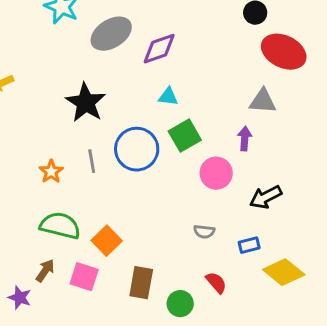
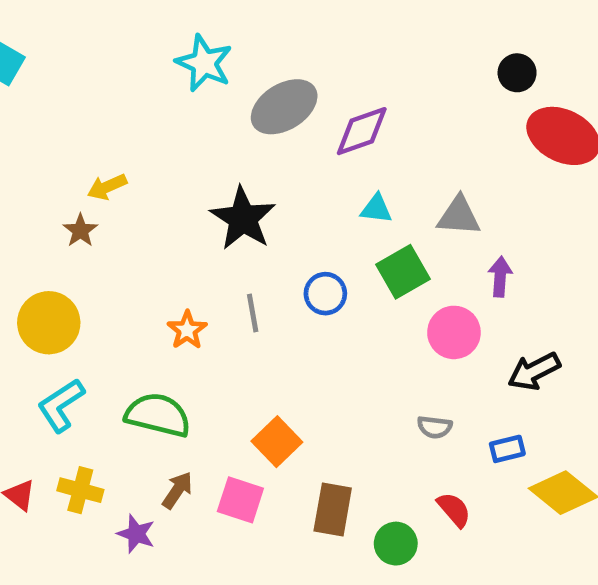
gray triangle: (263, 101) -> (459, 216), moved
blue circle: (137, 149) -> (325, 294), size x0.6
green semicircle: (60, 226) -> (158, 415), moved

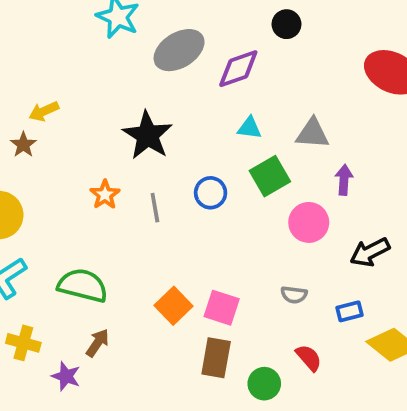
black circle: (517, 73) -> (287, 24), moved
orange star: (187, 330) -> (105, 195), moved
pink square: (240, 500) -> (222, 308), moved

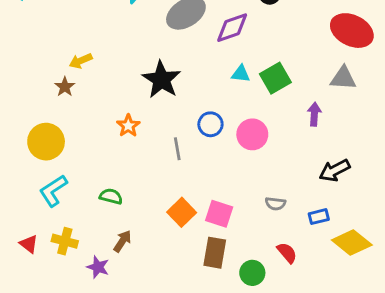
gray triangle: (312, 133) -> (343, 78), moved
green square: (270, 176) -> (275, 78), moved
gray line: (155, 208) -> (177, 149), moved
pink circle: (309, 222) -> (252, 134), moved
green semicircle: (83, 285) -> (111, 196), size x0.6

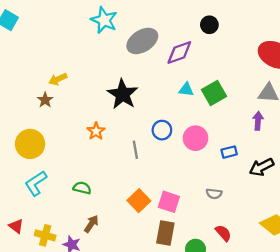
purple arrow: (314, 114) -> (258, 121), moved
blue rectangle: (319, 217) -> (229, 152), moved
yellow cross: (65, 241) -> (45, 235), moved

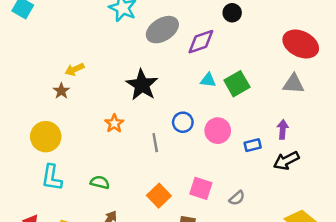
purple arrow: (258, 121) -> (283, 129), moved
cyan L-shape: (36, 183) -> (52, 178), turned -48
gray semicircle: (214, 194) -> (237, 198), moved, turned -49
pink square: (169, 202) -> (201, 188), moved

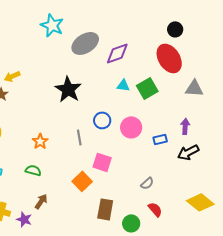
black circle: (232, 13) -> (175, 29), moved
red ellipse: (301, 44) -> (169, 58), moved, turned 32
orange star: (114, 123) -> (40, 141), moved
pink square: (201, 188) -> (102, 162), moved

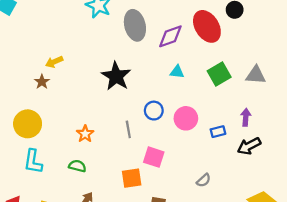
gray ellipse: (85, 43) -> (135, 25), turned -72
red ellipse: (169, 58) -> (207, 26), moved
green square: (147, 88) -> (219, 74), moved
orange square: (82, 181) -> (132, 178), turned 36

